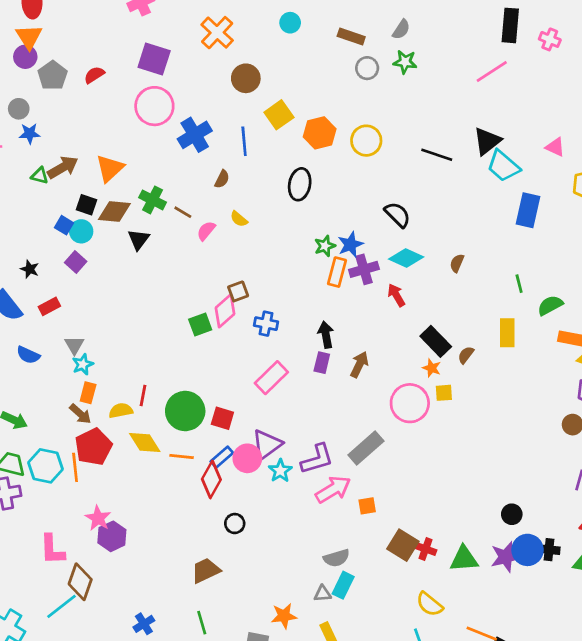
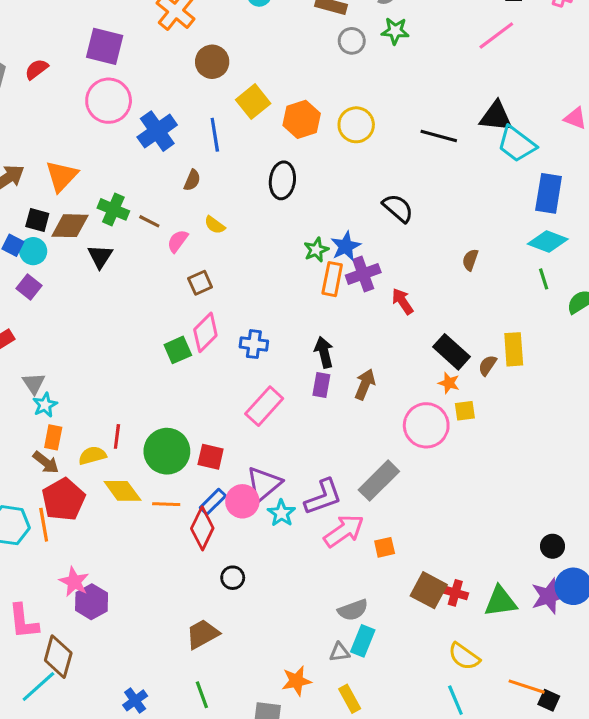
black triangle: (487, 141) -> (496, 116), turned 48
cyan diamond: (406, 258) -> (548, 242), moved
brown square: (238, 291) -> (200, 283), moved
yellow rectangle: (507, 333) -> (514, 349), moved

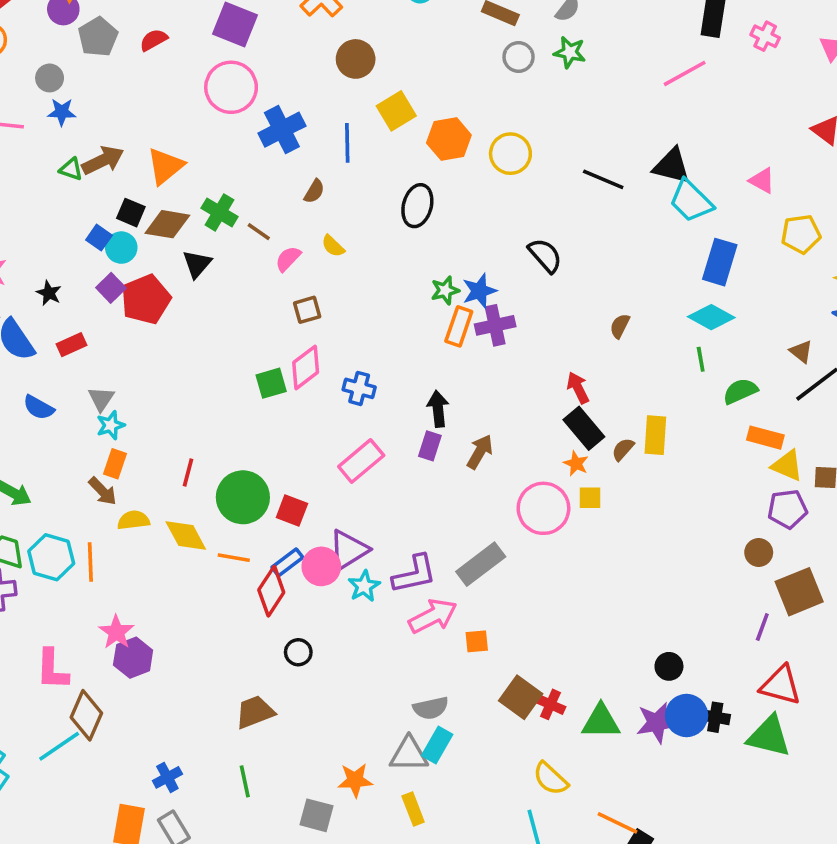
red arrow: (402, 301) -> (578, 388), moved
yellow semicircle: (92, 455) -> (133, 520), moved
red pentagon: (63, 499) -> (146, 299), moved
gray triangle: (340, 652) -> (409, 754), size x1.6

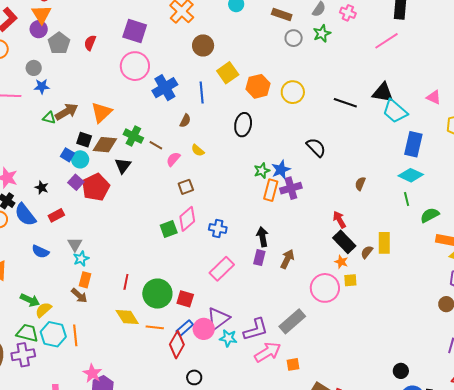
pink cross: (765, 36) -> (348, 13), moved
red semicircle: (154, 40) -> (90, 43), turned -35
green star: (570, 52) -> (322, 33), turned -30
yellow semicircle: (133, 520) -> (43, 310), moved, turned -30
cyan star: (364, 586) -> (228, 338), turned -30

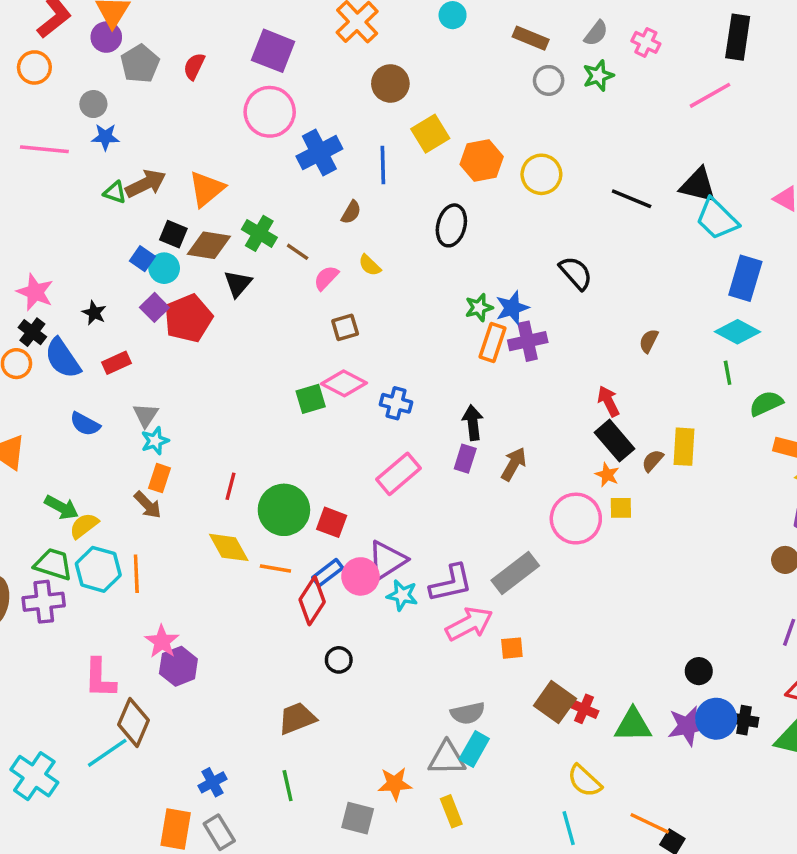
pink diamond: (187, 219) -> (344, 383), turned 65

